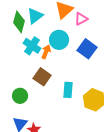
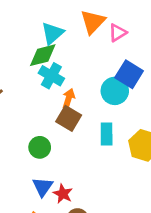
green diamond: (19, 22) -> (43, 55), moved, turned 65
cyan circle: (59, 40) -> (115, 91), moved
orange arrow: (46, 52) -> (69, 99), moved

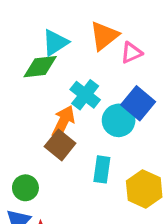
cyan cross: (51, 76) -> (85, 95), moved
orange arrow: (69, 99) -> (63, 122), size x1.4
green circle: (40, 147) -> (25, 188), moved

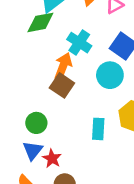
cyan circle: (119, 120) -> (110, 75), moved
cyan rectangle: (102, 169) -> (98, 129), moved

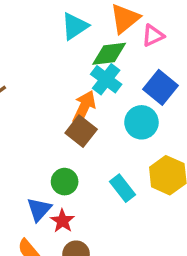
green diamond: (40, 22) -> (109, 54), moved
green circle: (36, 123) -> (65, 182), moved
cyan rectangle: (98, 129) -> (122, 188), turned -45

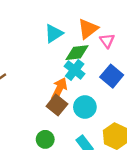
pink triangle: (153, 36) -> (107, 41), turned -42
cyan circle: (141, 122) -> (85, 107), moved

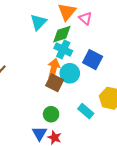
blue square: (112, 76) -> (93, 60), moved
cyan circle: (85, 107) -> (70, 73), moved

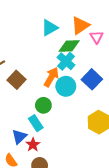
brown square: (55, 83) -> (16, 80), moved
cyan rectangle: (86, 111) -> (36, 123), moved
green circle: (51, 114) -> (43, 105), moved

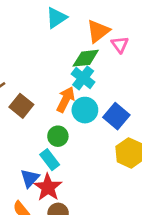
cyan triangle: (50, 28) -> (56, 18), moved
blue square: (92, 79) -> (116, 116), moved
red star: (33, 145) -> (48, 187), size x1.5

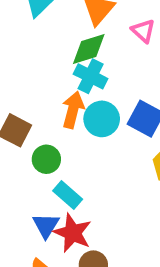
pink triangle: (120, 45) -> (143, 31), moved
green circle: (58, 136) -> (46, 159), moved

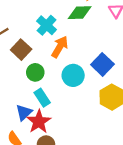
cyan cross: (91, 76) -> (47, 25), moved
cyan circle: (102, 119) -> (73, 75), moved

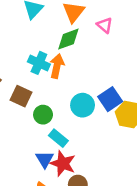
orange arrow: (60, 47) -> (57, 66), moved
blue square: (102, 64) -> (110, 99), moved, turned 30

